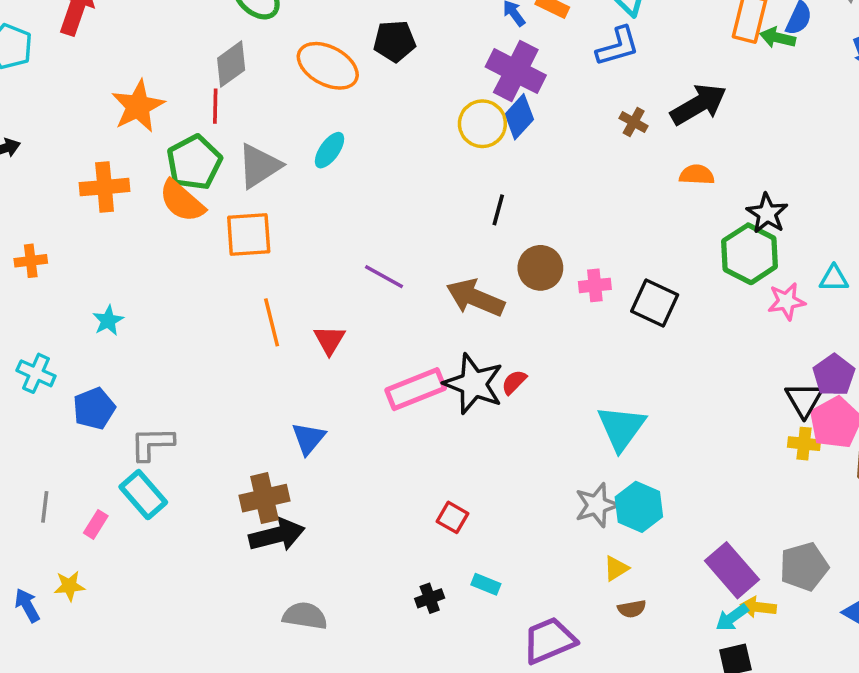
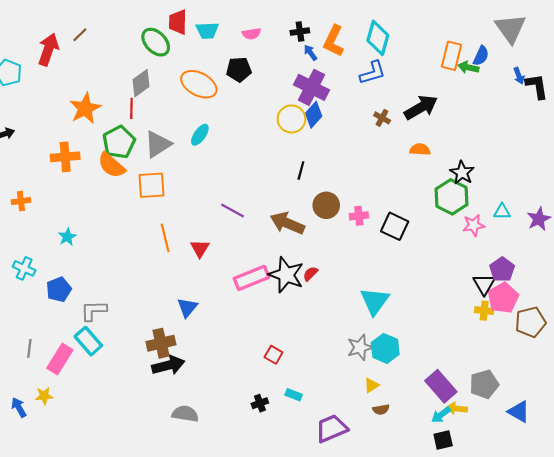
pink rectangle: (96, 524) -> (60, 359), size x1.8

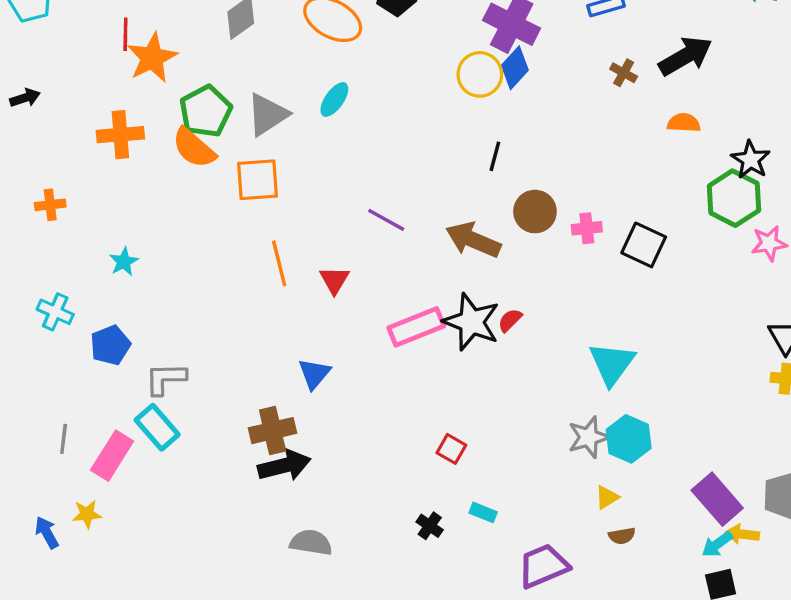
red line: (131, 108) -> (125, 34), moved
black cross: (260, 403) -> (430, 526), turned -35

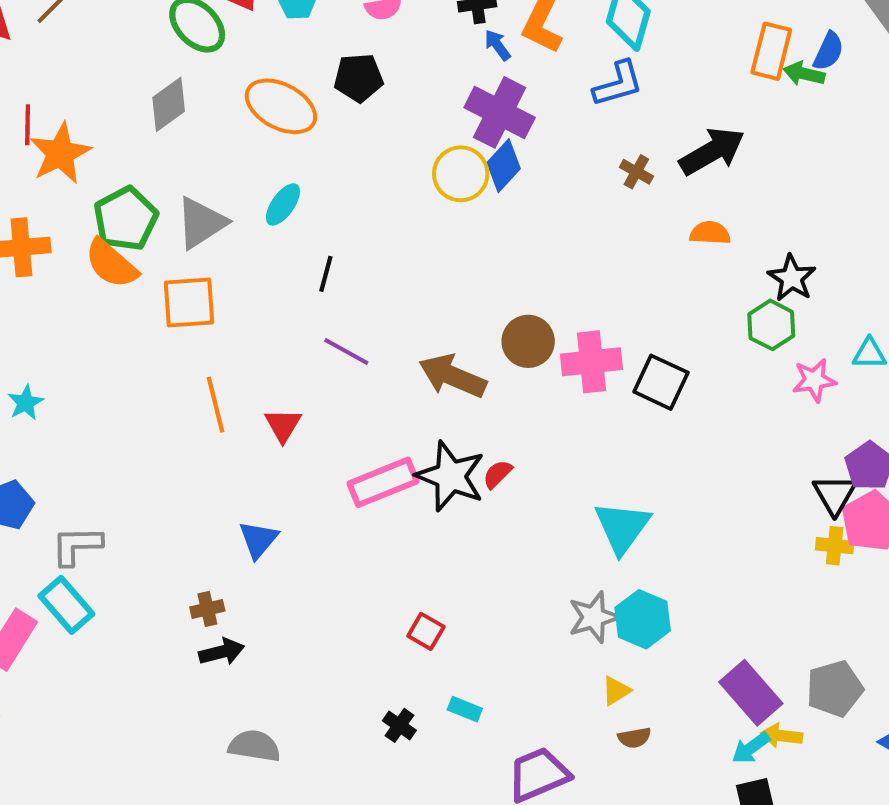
black line: (495, 156) -> (326, 274), moved
green hexagon: (734, 198) -> (771, 325), size x0.7
pink cross: (587, 228) -> (591, 362), size x1.6
brown cross: (273, 431) -> (207, 609), size x0.6
black arrow: (284, 466) -> (222, 652), size x0.7

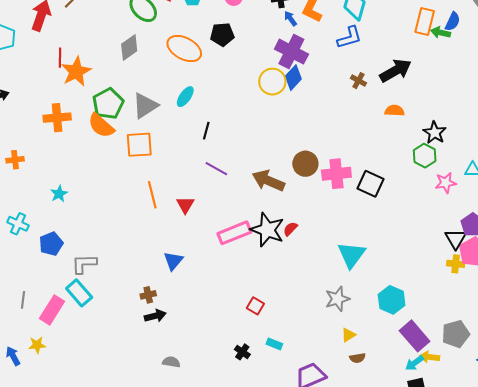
cyan hexagon: (643, 619) -> (392, 300), moved
gray semicircle: (254, 746) -> (171, 362), size x0.7

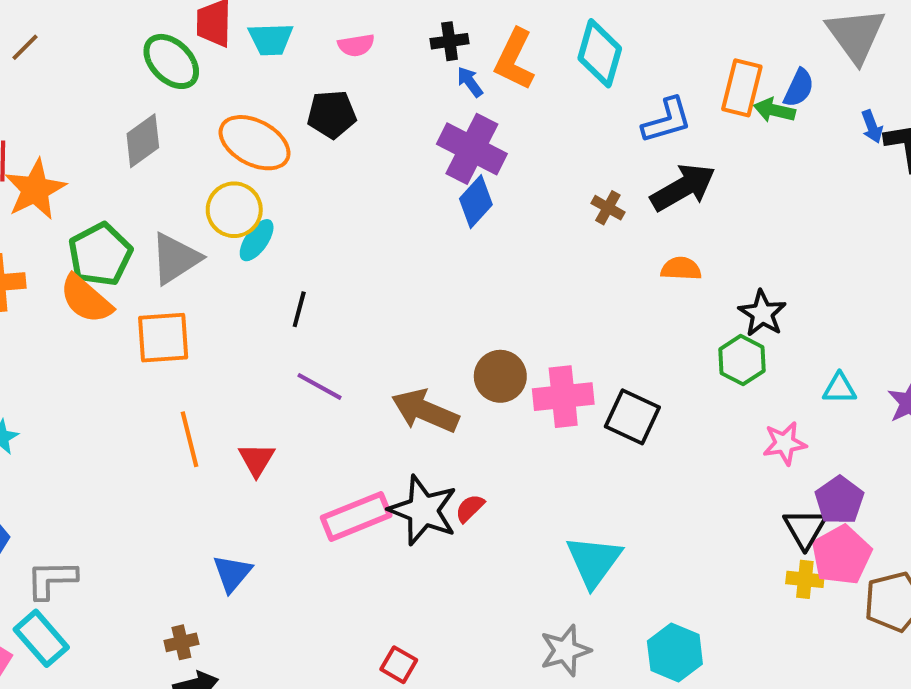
blue L-shape: (349, 38) -> (667, 120), moved
yellow circle: (272, 82) -> (234, 210), moved
pink star: (446, 183) -> (785, 443), moved

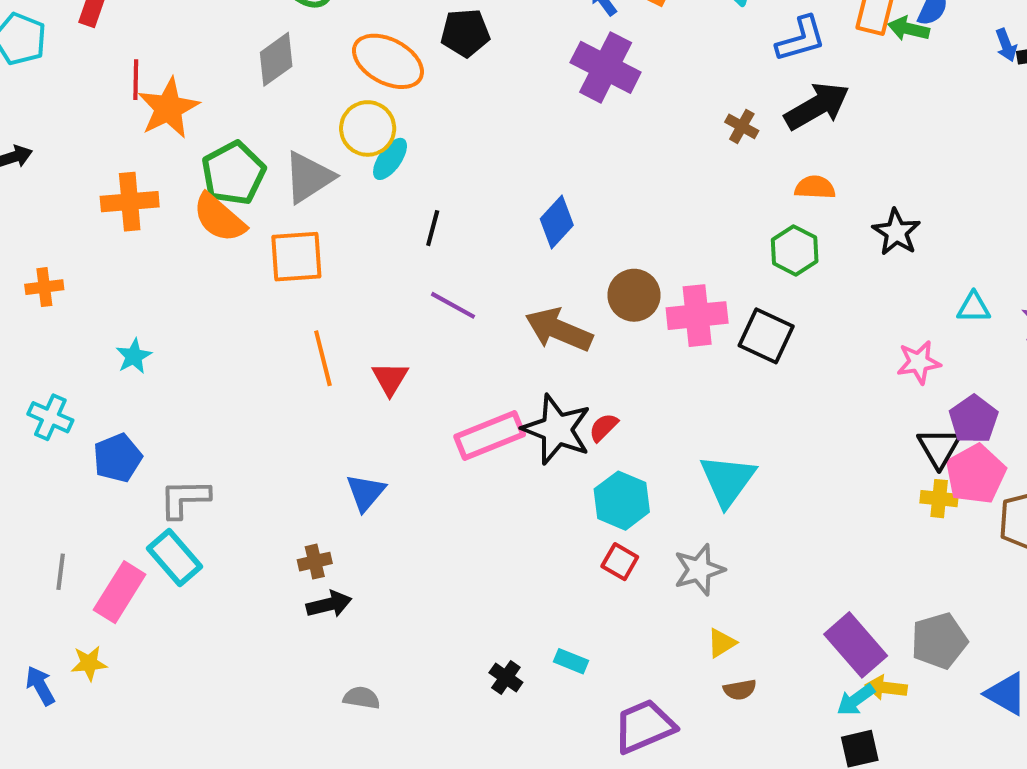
blue diamond: (476, 202) -> (557, 222), moved
green hexagon: (742, 360) -> (795, 250), moved
cyan hexagon: (675, 653) -> (622, 501), moved
red square: (399, 665) -> (620, 562), moved

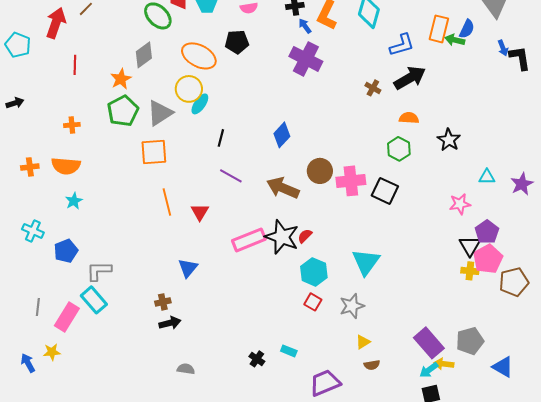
orange star: (168, 108) -> (121, 79), moved, size x0.7
orange cross: (130, 202) -> (72, 125), size x0.6
orange semicircle: (219, 218) -> (66, 166), moved, turned -36

